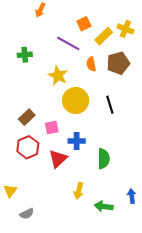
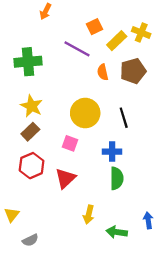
green cross: (25, 55) -> (28, 62), size x1.6
yellow star: (58, 76) -> (32, 106), moved
pink square: (52, 127) -> (70, 143), moved, turned 32
blue cross: (77, 141) -> (112, 152), moved

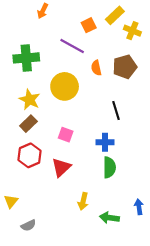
yellow rectangle: (117, 41) -> (115, 15), moved
yellow circle: (85, 113) -> (65, 86), moved

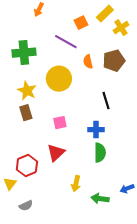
yellow cross: (132, 31) -> (121, 28), turned 35
brown rectangle: (28, 124) -> (26, 113), turned -63
pink square: (66, 135) -> (60, 123), turned -32
red hexagon: (30, 155) -> (27, 166), moved
blue arrow: (139, 207) -> (127, 189), turned -104

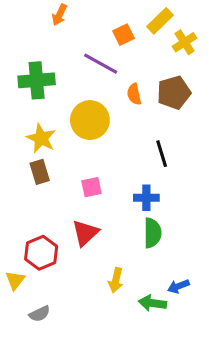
blue arrow: (127, 189) -> (178, 286), moved

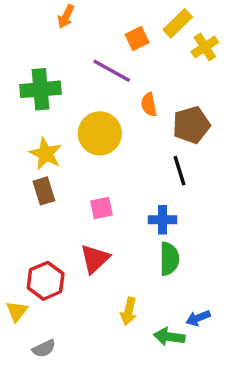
brown pentagon: (174, 93) -> (191, 125), moved

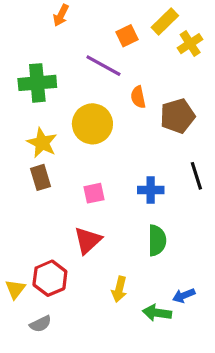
black line: (179, 171) -> (196, 176), moved
blue cross: (162, 220) -> (151, 190), moved
red hexagon: (46, 281) -> (50, 278), moved

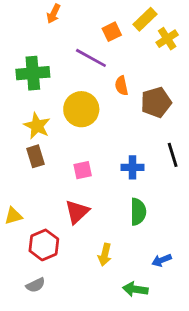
yellow triangle: (15, 289) -> (13, 216), moved, turned 36
green arrow: (157, 313) -> (135, 289), moved

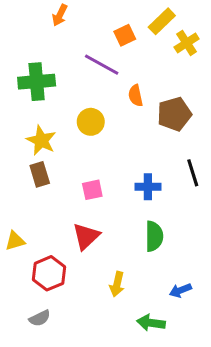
yellow circle: (81, 109) -> (91, 122), size x0.7

